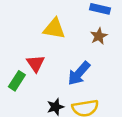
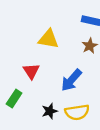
green rectangle: (17, 81) -> (14, 99), moved

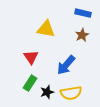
green rectangle: (14, 99) -> (30, 83), moved

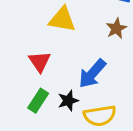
black star: (47, 92) -> (68, 101), moved

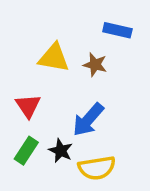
brown star: (116, 28) -> (95, 65), moved, turned -30
black star: (68, 101) -> (61, 151), turned -30

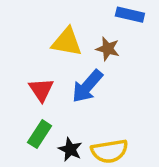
blue arrow: (88, 120) -> (87, 86), moved
black star: (61, 151) -> (70, 149), moved

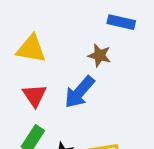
yellow triangle: (67, 42) -> (31, 49), moved

